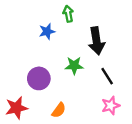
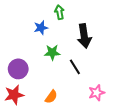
green star: (74, 66) -> (52, 52), moved
black line: (107, 76) -> (75, 67), moved
purple circle: (39, 78) -> (18, 69), moved

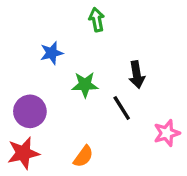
blue star: (41, 28) -> (52, 53), moved
black arrow: (84, 36) -> (137, 75), moved, size x0.7
pink star: (97, 93) -> (167, 133), moved

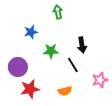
red star: (23, 153) -> (30, 89), moved
orange semicircle: (83, 156) -> (65, 91), moved, turned 40

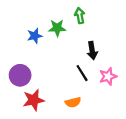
green arrow: (58, 12) -> (80, 16), moved
green star: (51, 51) -> (57, 28), moved
pink star: (100, 80) -> (108, 76), moved

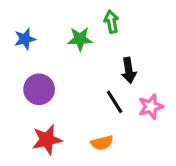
blue star: (35, 36) -> (25, 39), moved
purple circle: (20, 75) -> (39, 89), moved

